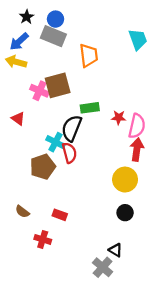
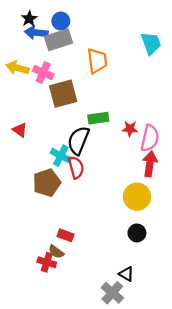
gray rectangle: (53, 36) -> (58, 40), turned -40
blue arrow: (19, 42) -> (36, 33), moved, turned 48
pink cross: (39, 91) -> (43, 73), moved
brown semicircle: (22, 212) -> (56, 252), moved

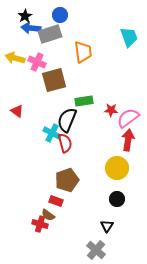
blue circle: (61, 21) -> (60, 15), moved
pink semicircle: (150, 138) -> (128, 118), turned -140
brown pentagon: (47, 183) -> (67, 180), moved
black triangle: (126, 274) -> (107, 226), moved, turned 32

